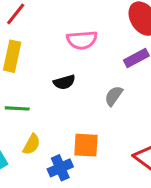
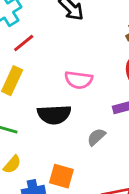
black semicircle: (64, 82) -> (54, 115), size x1.6

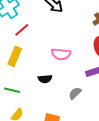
black semicircle: (54, 115) -> (45, 79), size x0.6

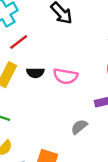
black semicircle: (45, 79) -> (35, 73), moved

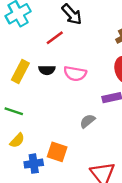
red line: (19, 42) -> (55, 38), moved

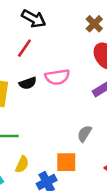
gray semicircle: (87, 121) -> (84, 134), moved

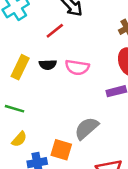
gray semicircle: (84, 134) -> (87, 128), size x1.5

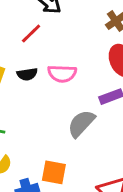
gray semicircle: (87, 128) -> (81, 124), moved

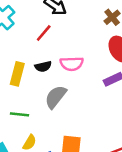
gray semicircle: (81, 124) -> (56, 97), moved

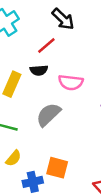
black semicircle: (43, 66) -> (39, 70), moved

